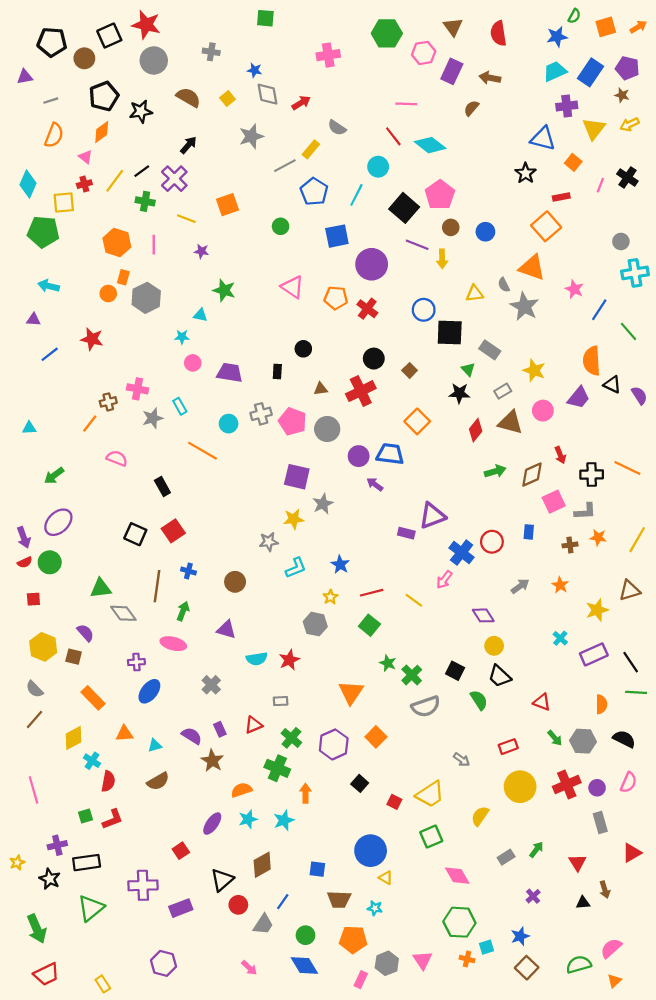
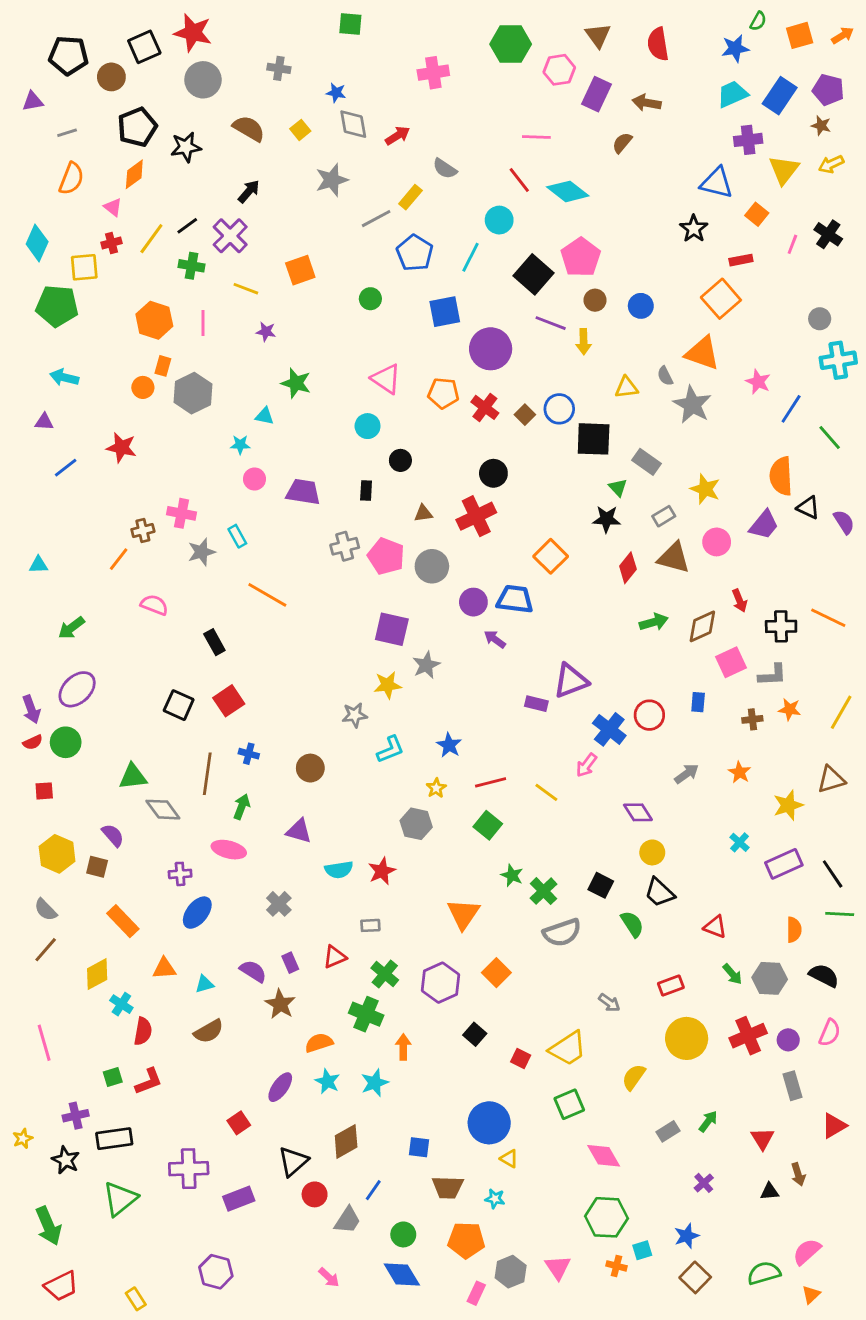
brown square: (410, 370) -> (525, 415), moved
cyan circle: (229, 424) -> (368, 426), moved
cyan star: (248, 819) -> (327, 1081), turned -30

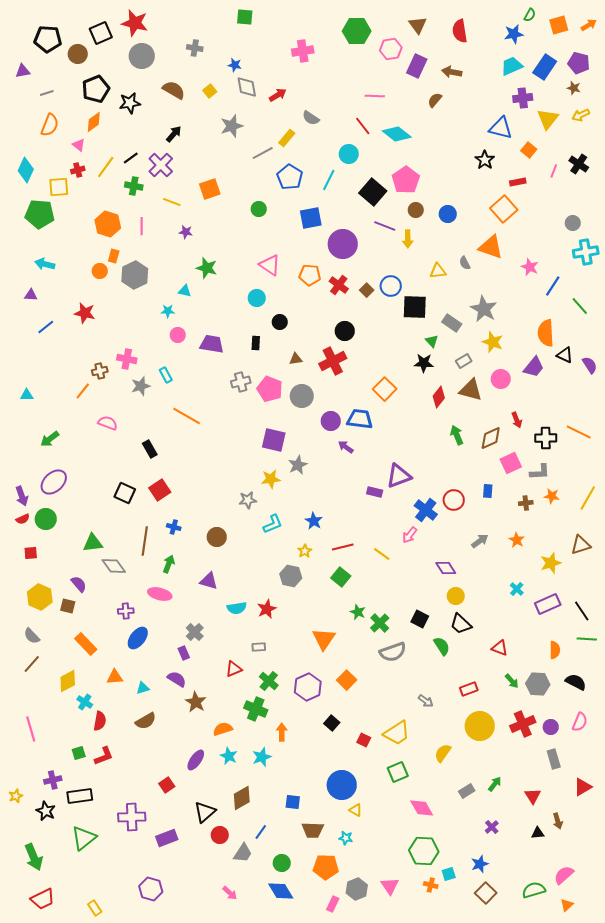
gray star: (692, 405) -> (484, 309), moved
green arrow: (654, 622) -> (457, 435), turned -96
purple rectangle: (290, 963) -> (184, 653), moved

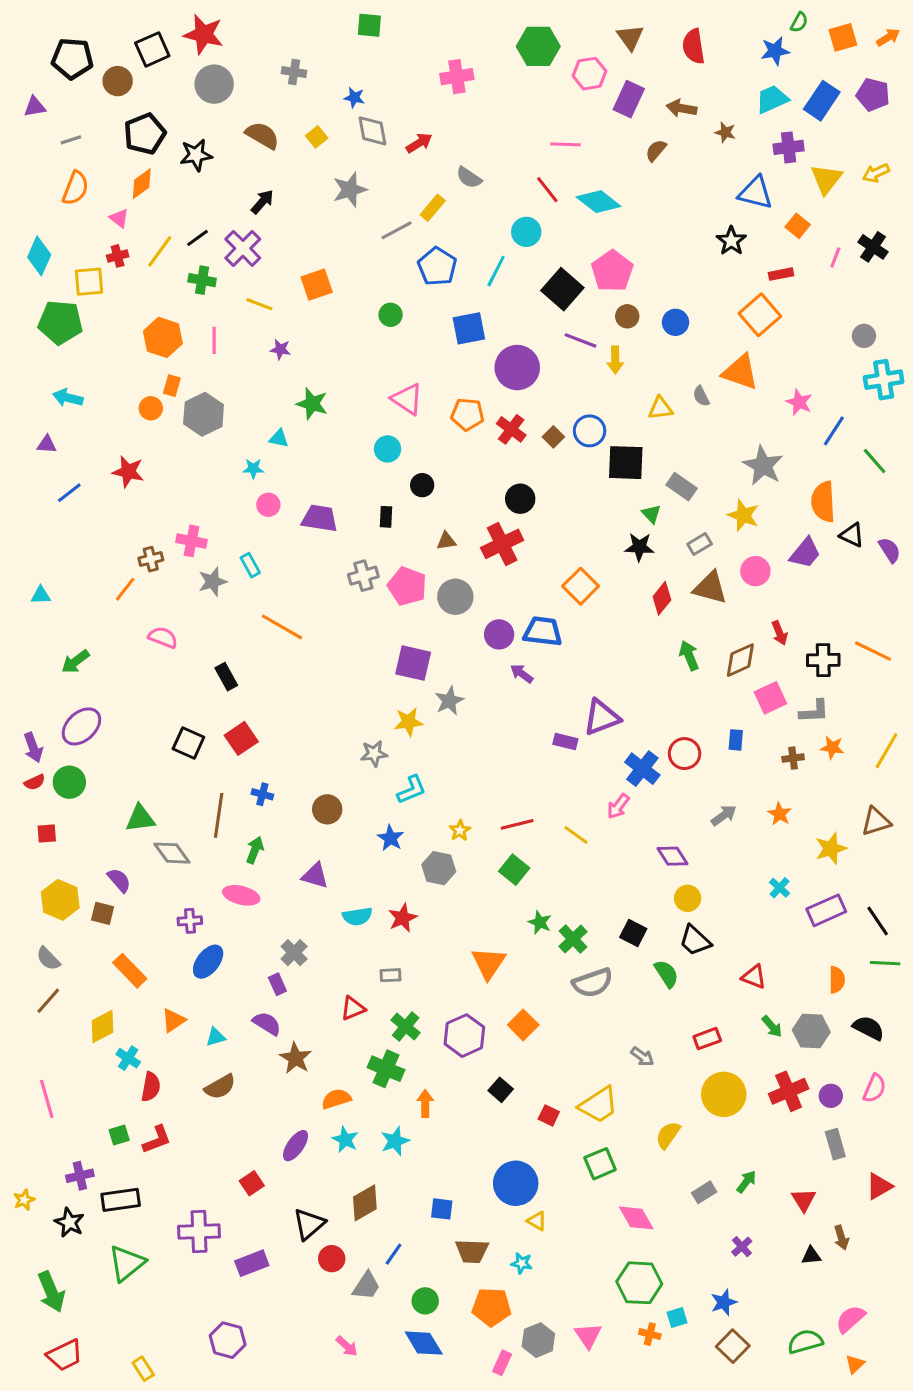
brown star: (574, 88) -> (725, 132), moved
gray star: (484, 309) -> (763, 466), moved
blue star: (314, 521) -> (391, 838), moved
orange triangle: (115, 677) -> (173, 1020), turned -30

